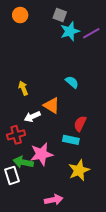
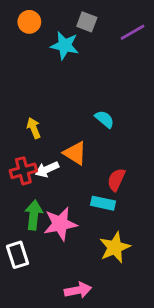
cyan star: (70, 31) -> (65, 45), moved, turned 30
purple line: (91, 33) -> (132, 32), moved
red cross: (16, 135) -> (23, 171), moved
green arrow: (23, 162) -> (34, 215), moved, turned 84

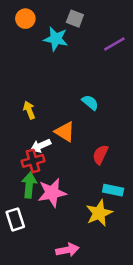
purple line: (132, 32) -> (114, 44), moved
red cross: (23, 171) -> (33, 161), moved
cyan rectangle: (103, 203) -> (113, 190), moved

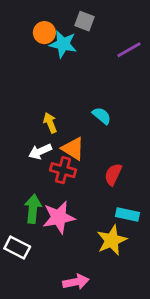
orange circle: (25, 19) -> (44, 33), moved
yellow arrow: (29, 110) -> (50, 123), moved
white arrow: (41, 146) -> (40, 151), moved
red cross: (33, 161) -> (63, 170), moved, turned 30
white rectangle: (15, 219) -> (17, 247), turned -45

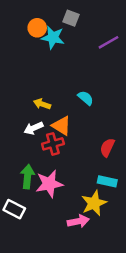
yellow arrow: (50, 123) -> (42, 104), turned -49
red cross: (63, 170) -> (53, 144), turned -30
red semicircle: (113, 174) -> (107, 148), moved
pink arrow: (76, 282) -> (78, 221), moved

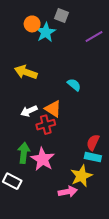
cyan star: (53, 37) -> (46, 32), turned 30
yellow arrow: (42, 104) -> (26, 72), moved, size x1.5
red semicircle: (107, 148) -> (93, 142), moved
pink star: (49, 184) -> (43, 159), turned -30

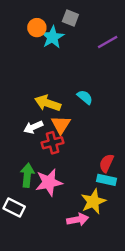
yellow arrow: (26, 72) -> (48, 103), moved
orange triangle: (53, 109) -> (61, 125), turned 30
pink star: (43, 159) -> (49, 182), turned 30

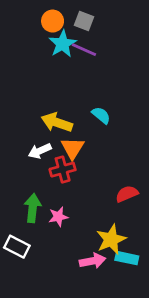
orange circle: (37, 28) -> (53, 21), moved
purple line: (108, 42) -> (84, 50), moved, turned 54
red semicircle: (106, 163) -> (127, 194), turned 42
cyan rectangle: (106, 180) -> (127, 258), moved
pink star: (49, 182) -> (58, 217), size x0.6

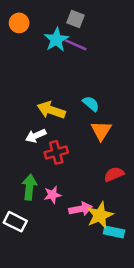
orange circle: (53, 21) -> (19, 23), moved
orange triangle: (73, 148) -> (101, 131), moved
pink arrow: (93, 261) -> (81, 209), moved

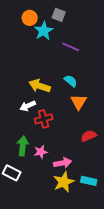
orange circle: (19, 23) -> (30, 18), moved
purple line: (76, 45) -> (71, 47), moved
yellow star: (100, 215) -> (64, 182), moved

